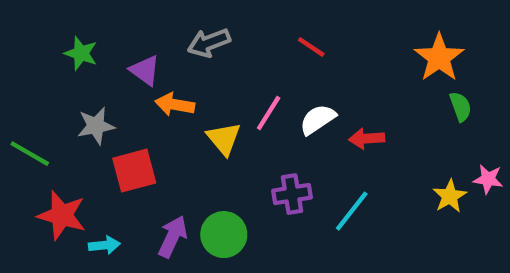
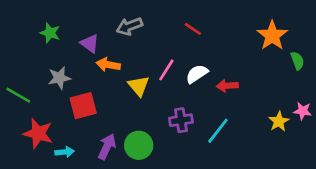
green semicircle: (460, 107) -> (297, 61), moved

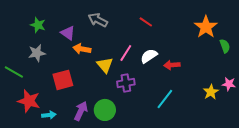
gray arrow: (129, 26) -> (98, 20), turned 48
gray star: (59, 78) -> (37, 53), moved
purple cross: (181, 120) -> (126, 83), moved

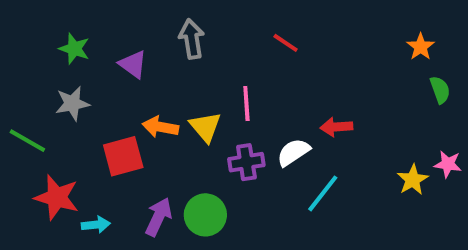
gray arrow: (98, 20) -> (192, 39), turned 54
orange star: (206, 27) -> (421, 47), moved, size x0.6
orange arrow: (82, 49) -> (160, 127), moved
pink line: (126, 53) -> (246, 103), turned -36
white semicircle: (149, 56) -> (293, 152), moved

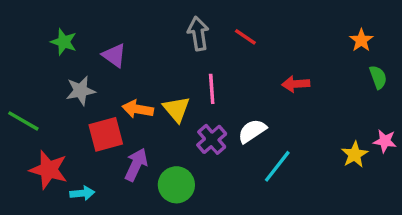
gray arrow: (192, 39) -> (198, 33), moved
gray star: (72, 103) -> (81, 91), moved
red arrow: (336, 127) -> (296, 84), moved
purple cross: (246, 162) -> (212, 139), turned -32
purple arrow: (158, 217) -> (136, 165), moved

